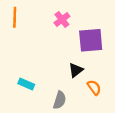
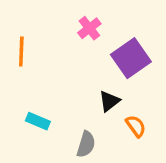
orange line: (15, 17) -> (21, 51), moved
purple square: (91, 40) -> (131, 58), turned -30

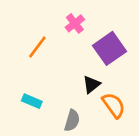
orange line: (21, 51) -> (37, 47), moved, turned 35
orange semicircle: (136, 126) -> (114, 105), size x1.4

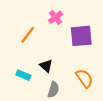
purple square: (110, 48) -> (81, 36), turned 30
black triangle: (91, 84) -> (46, 66), moved, turned -40

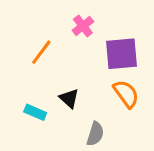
orange semicircle: (84, 78) -> (126, 94), moved
gray semicircle: (53, 90) -> (95, 134), moved

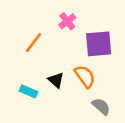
orange semicircle: (126, 94) -> (85, 76), moved
gray semicircle: (95, 134) -> (101, 106), moved, turned -66

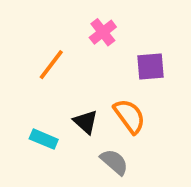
purple square: (99, 44) -> (151, 67), size x0.7
gray semicircle: (101, 106) -> (114, 162), moved

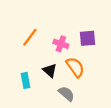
pink cross: (103, 32) -> (61, 44), moved, turned -32
cyan rectangle: (44, 139) -> (25, 80), turned 56

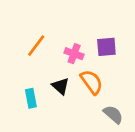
gray semicircle: (66, 94) -> (113, 114), moved

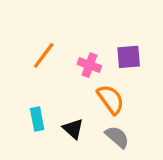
black triangle: (61, 86) -> (73, 129), moved
gray semicircle: (113, 114) -> (117, 137), moved

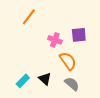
orange line: (44, 55) -> (29, 17), moved
cyan rectangle: (37, 119) -> (23, 81), moved, turned 56

